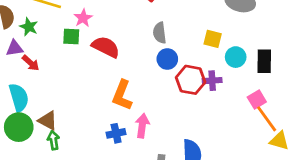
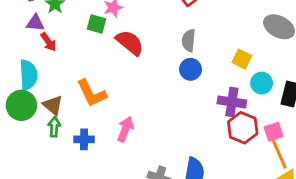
red hexagon: (191, 80) -> (243, 128), moved
purple cross: (212, 81) -> (232, 102), size x1.4
orange L-shape: (122, 95) -> (92, 93), moved, turned -60
pink arrow: (142, 126) -> (125, 129), moved
blue cross: (116, 133) -> (84, 139), moved

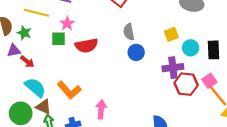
red semicircle: (130, 43) -> (87, 46), turned 145
yellow square: (242, 59) -> (171, 34), turned -32
cyan semicircle: (28, 75) -> (35, 87), moved, turned -30

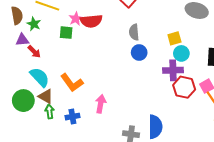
red semicircle: (87, 46) -> (91, 21), moved
cyan circle: (191, 48) -> (181, 53), moved

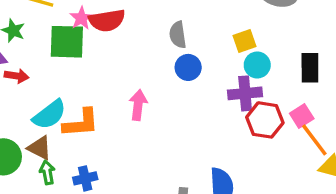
green square: (66, 33) -> (67, 42), size x1.6
red arrow: (34, 52) -> (17, 76), turned -32
cyan semicircle: (40, 77) -> (49, 115), moved, turned 100
orange L-shape: (72, 83) -> (81, 123), turned -55
pink arrow: (101, 104) -> (138, 105), moved

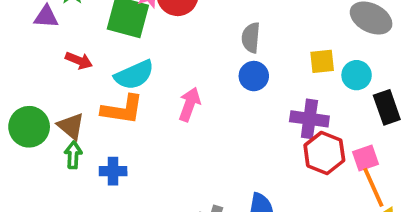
cyan circle: (257, 65) -> (357, 75), moved
black rectangle: (310, 68) -> (387, 107), turned -32
red arrow: (17, 76) -> (79, 61), moved
cyan semicircle: (49, 115) -> (134, 75), moved

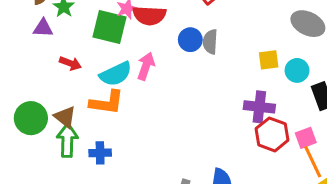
blue circle: (254, 76) -> (190, 40), moved
pink arrow: (190, 104) -> (146, 66), moved
green arrow: (73, 155) -> (67, 140), size x1.5

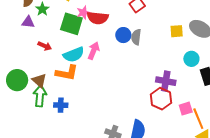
yellow square: (269, 60) -> (177, 31), moved
red hexagon: (272, 134) -> (161, 99), moved
pink square: (306, 138) -> (186, 109), moved

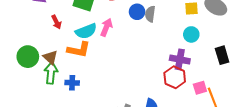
red arrow: (45, 46) -> (56, 22), turned 40
cyan circle: (191, 59) -> (191, 34), moved

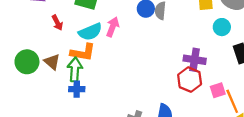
cyan circle: (191, 34) -> (222, 27), moved
green arrow: (51, 73) -> (75, 70), moved

